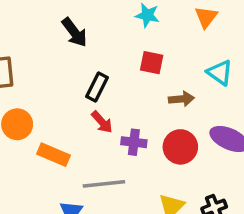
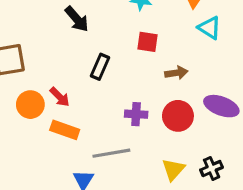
cyan triangle: (220, 73) -> (210, 28), moved
red arrow: (102, 122) -> (60, 97), moved

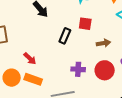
black rectangle: (100, 67) -> (65, 36), moved
orange circle: (30, 105) -> (12, 78), moved

